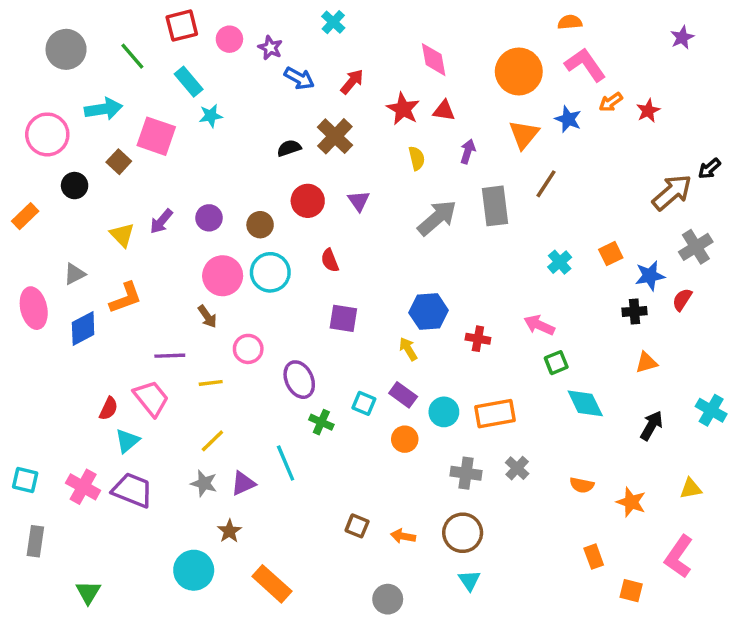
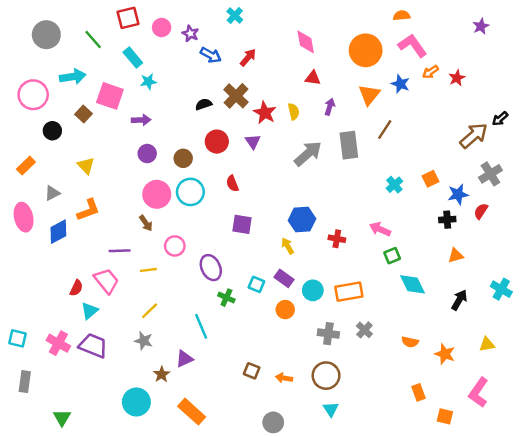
red star: (403, 109) -> (265, 113), moved
orange rectangle: (25, 216) -> (26, 166), moved
purple arrow: (161, 221) -> (141, 120), moved, turned -132
purple triangle: (243, 483) -> (184, 359), moved

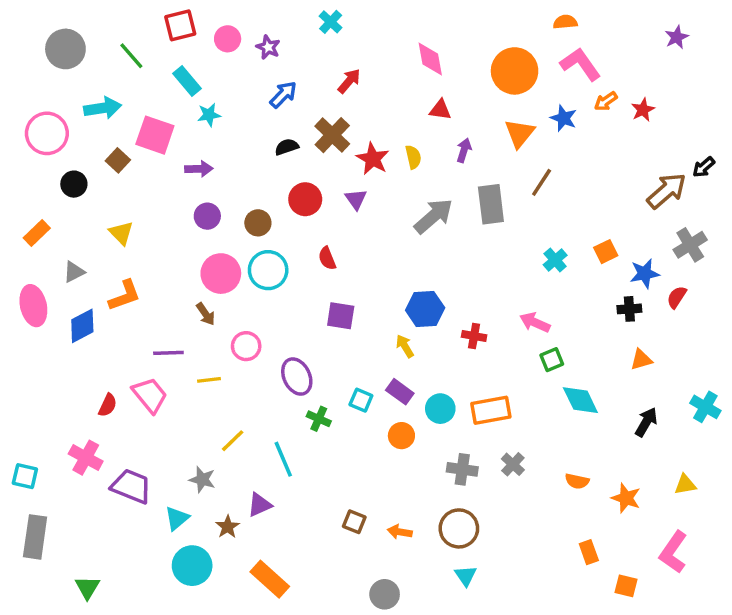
blue arrow: (211, 55) -> (283, 95), moved, turned -75
cyan triangle: (90, 311) -> (177, 518), moved
yellow line: (150, 311) -> (233, 441), moved
pink cross: (58, 343) -> (86, 458), moved
gray rectangle: (25, 382) -> (35, 537), size x1.4

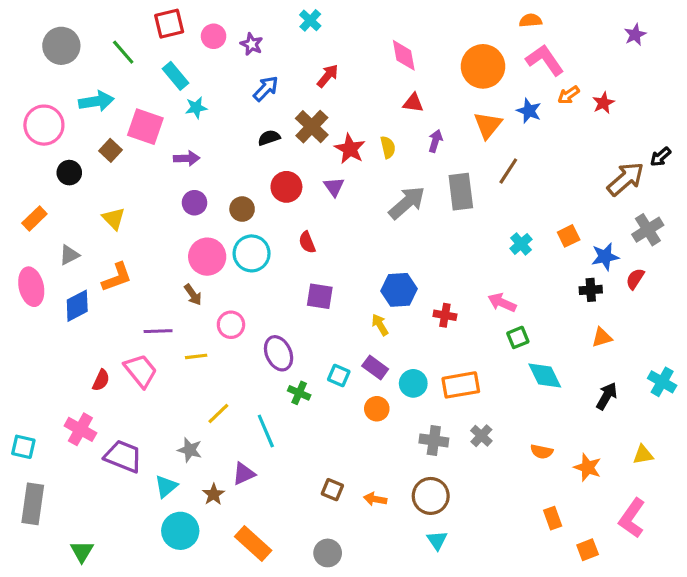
orange square: (626, 586) -> (588, 550), turned -35
gray circle: (385, 594) -> (328, 553), moved

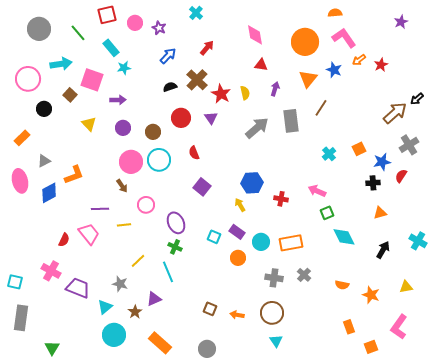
yellow triangle: (114, 219) -> (89, 124), moved
purple square: (320, 296) -> (202, 187), turned 30
green cross: (299, 393) -> (175, 247), moved

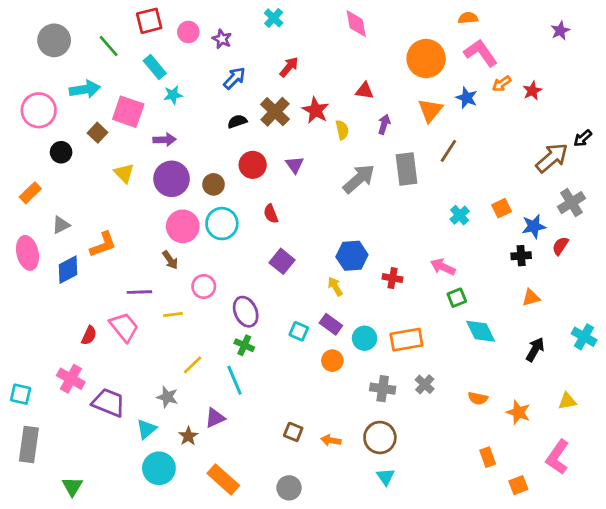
pink diamond: (255, 35) -> (356, 24), moved
red star: (221, 94) -> (316, 110), moved
purple circle: (123, 128) -> (172, 179), size x1.6

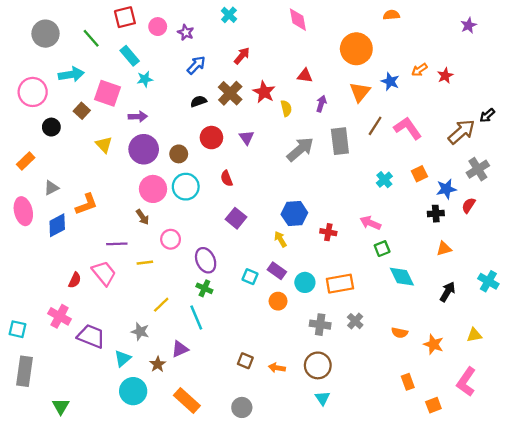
pink L-shape: (481, 53) -> (408, 128), moved

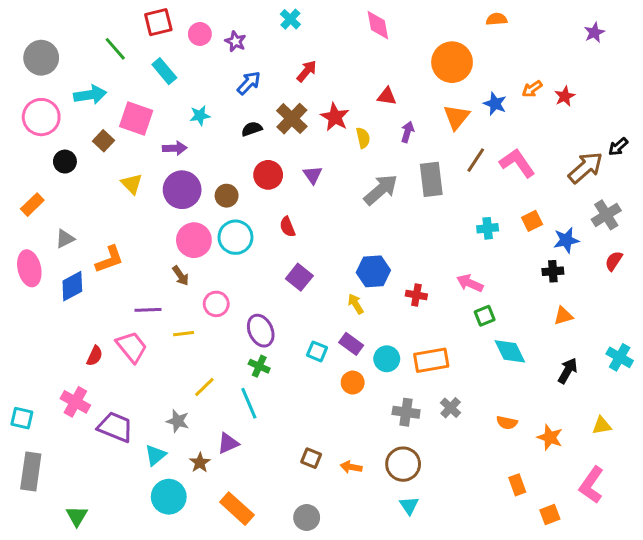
gray circle: (46, 34) -> (41, 58), moved
cyan star: (145, 79) -> (200, 116), moved
cyan cross: (384, 180) -> (488, 228), turned 35
red semicircle: (469, 205) -> (614, 261), moved

